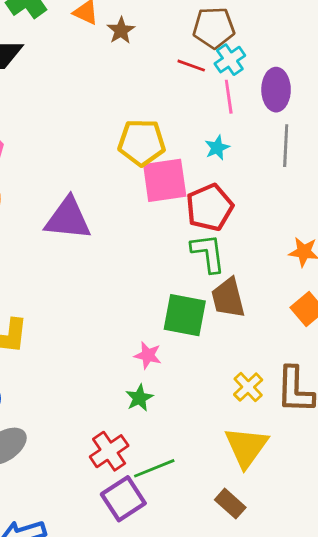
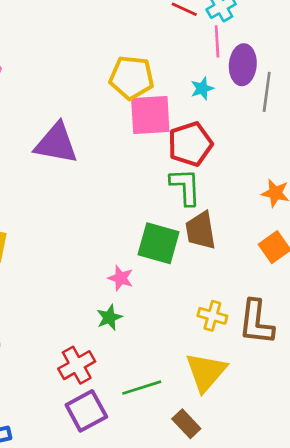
purple ellipse: (276, 90) -> (243, 65), moved
yellow cross: (248, 387) -> (212, 316), turned -36
green line: (154, 468) -> (142, 388), moved

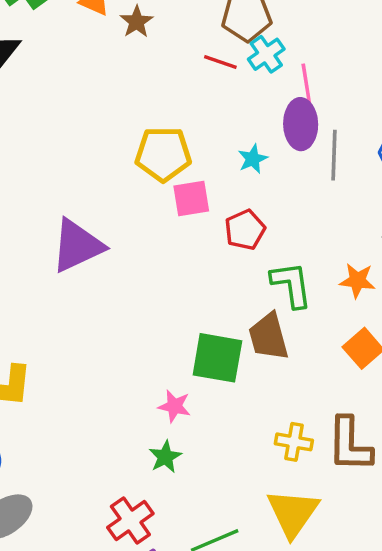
pink line: (217, 41) -> (306, 84), moved
pink square: (150, 115) -> (191, 198), size x0.7
purple triangle: (56, 143) -> (77, 246), turned -30
red pentagon: (190, 144) -> (245, 230), size x0.7
green L-shape: (185, 187) -> (291, 285), moved

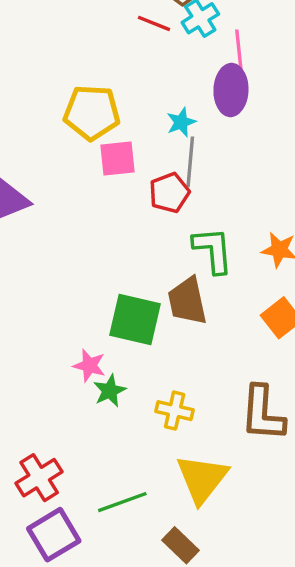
gray line: (334, 155) -> (190, 162), moved
yellow cross: (294, 442) -> (175, 411), moved
green star: (165, 457) -> (110, 391), moved

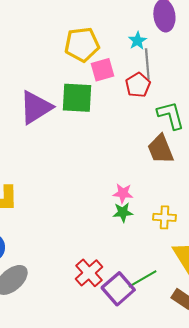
green square: (135, 319) -> (77, 98), moved
pink star: (89, 366) -> (123, 193), moved
green star: (110, 391) -> (123, 212), turned 30
purple square: (54, 535) -> (118, 289), moved

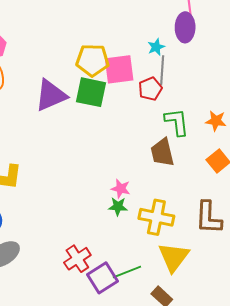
yellow pentagon: (82, 44) -> (92, 60), moved
pink square: (103, 70) -> (119, 69), size x1.4
yellow cross: (165, 217) -> (156, 217), size x1.6

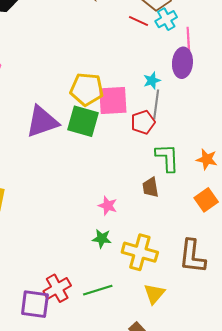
brown trapezoid: (162, 152) -> (151, 187), size x0.7
pink star: (121, 189) -> (108, 206), moved
yellow triangle: (174, 257) -> (154, 294), size x0.7
green line: (127, 272) -> (98, 290), moved
purple square: (103, 278) -> (35, 304), moved, turned 36

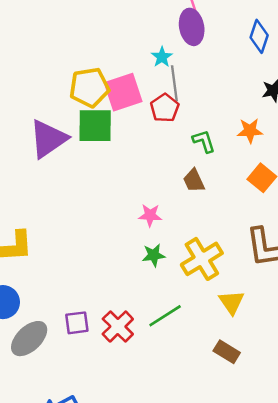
green L-shape: (167, 158) -> (204, 141), size x0.7
yellow cross: (140, 252) -> (202, 259), turned -32
purple square: (35, 304) -> (77, 323), moved, size x0.7

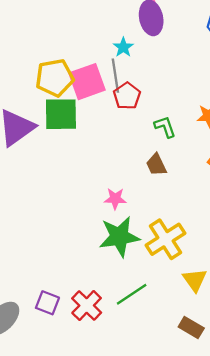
gray line: (174, 83) -> (115, 76), moved
green star: (154, 255) -> (119, 237), size x1.8
purple square: (77, 323) -> (47, 303), turned 30

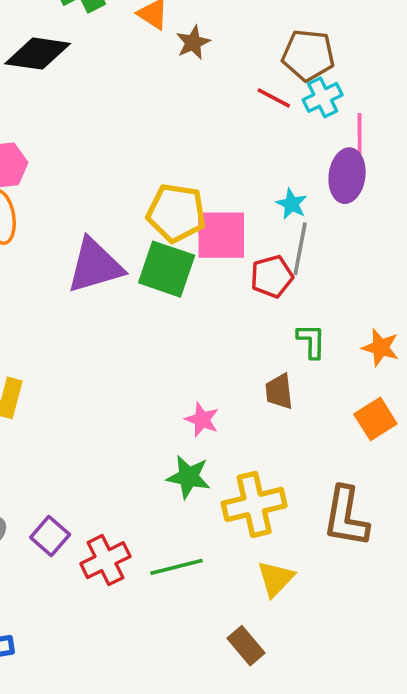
cyan star: (123, 47) -> (292, 204), turned -30
gray line: (115, 76) -> (300, 249), moved
green star: (119, 237) -> (188, 477), size x0.7

